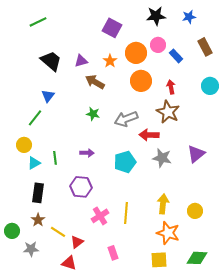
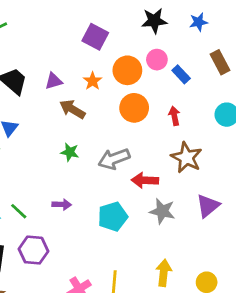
brown star: (168, 112) -> (186, 158), moved
green line: (55, 158) -> (19, 211), turned -40
purple hexagon: (81, 187) -> (34, 250), moved

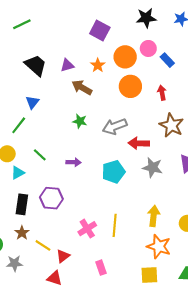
green line: (19, 211) -> (40, 155), moved

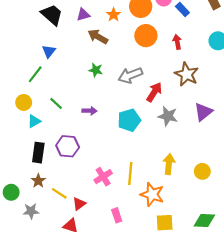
red arrow: (139, 143) -> (154, 92), turned 120
orange star: (159, 247) -> (152, 194), moved

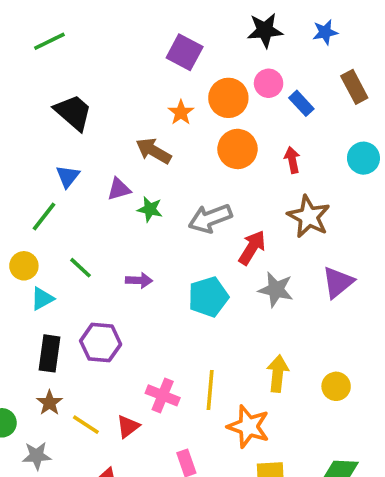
purple triangle: (83, 15) -> (119, 189), moved
pink cross: (103, 177) -> (163, 395), turned -36
red triangle: (79, 204) -> (128, 426), moved

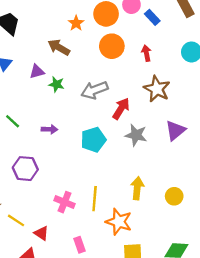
red triangle: (128, 426) -> (41, 233), moved, turned -49

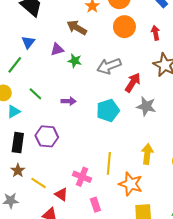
pink cross: (65, 202) -> (82, 177), moved

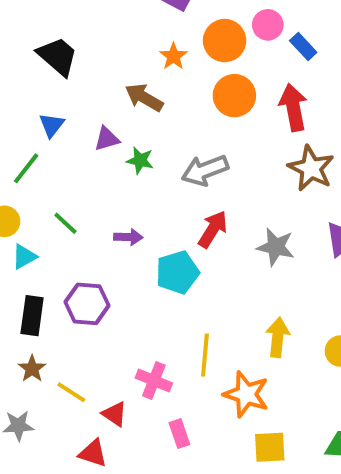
red arrow: (155, 33) -> (293, 107), size x1.6
red arrow: (133, 83) -> (213, 229), moved
cyan pentagon: (108, 110) -> (177, 272), moved

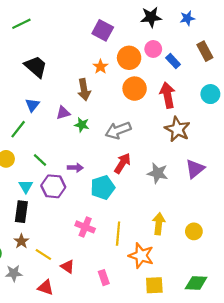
brown arrow: (144, 98) -> (84, 90), turned -130
cyan triangle: (24, 257) -> (26, 186), moved, turned -32
purple hexagon: (87, 304) -> (53, 186), moved
pink cross: (154, 380) -> (85, 227), moved
red triangle: (93, 453) -> (46, 287), moved

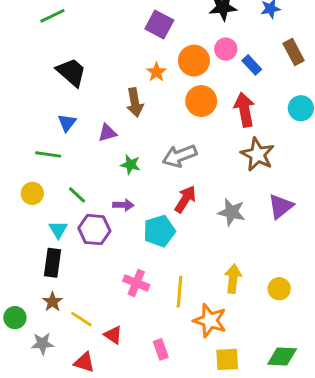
green star: (82, 125) -> (130, 165), moved
green line: (18, 129) -> (48, 154), turned 60

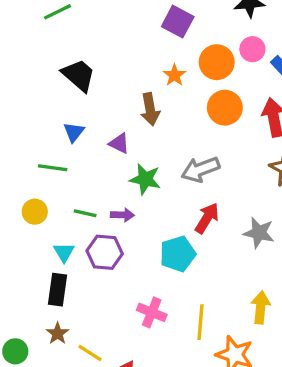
purple triangle: (107, 133) -> (119, 143), turned 42
green star: (130, 165) -> (145, 179), size x1.4
green line: (77, 195) -> (85, 213), turned -30
purple arrow: (123, 205) -> (122, 215), moved

